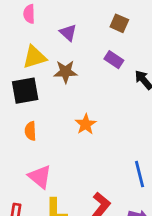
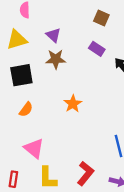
purple triangle: (68, 33) -> (53, 35), moved
yellow triangle: (35, 57) -> (17, 40), moved
orange semicircle: (30, 131) -> (26, 109), turned -140

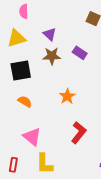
purple rectangle: (97, 49) -> (80, 53), moved
orange semicircle: (26, 109) -> (25, 102), turned -96
red L-shape: (85, 173) -> (79, 133), moved

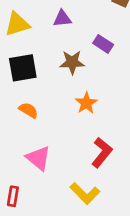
purple triangle: (50, 34) -> (62, 19), turned -48
brown star: (52, 56) -> (72, 62), moved
yellow L-shape: (44, 164) -> (85, 193), moved, turned -45

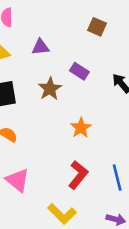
brown star: (72, 62) -> (50, 89), turned -30
orange star: (86, 103) -> (81, 128), moved

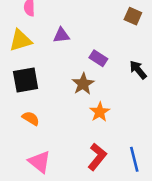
brown square: (97, 27) -> (133, 16), moved
brown star: (50, 89) -> (83, 84), moved

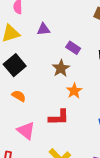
black square: (26, 80) -> (15, 65), turned -30
red L-shape: (97, 157) -> (59, 117), moved, turned 50

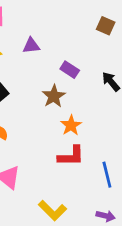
red L-shape: (59, 117) -> (71, 156), moved

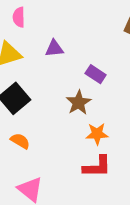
orange star: (71, 125) -> (97, 134), turned 30

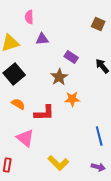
pink semicircle: (19, 17) -> (29, 17), moved
red L-shape: (97, 167) -> (44, 113), moved

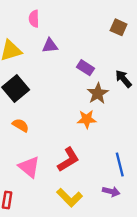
brown star: (59, 77) -> (98, 93), moved
red L-shape: (44, 113) -> (68, 160), moved, turned -30
purple arrow: (98, 167) -> (111, 191), moved

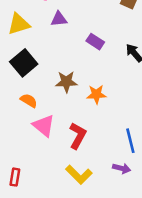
brown star: (98, 93) -> (66, 82), moved, turned 30
red L-shape: (68, 160) -> (78, 136), turned -30
pink triangle: (29, 167) -> (44, 126), moved

